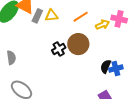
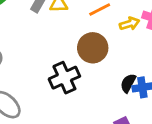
black cross: (59, 49) -> (64, 78), moved, size x1.5

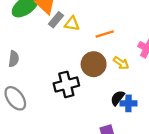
yellow arrow: (129, 24) -> (121, 63), moved, turned 42

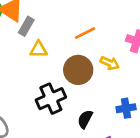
yellow triangle: (72, 24) -> (39, 49), moved
black semicircle: (117, 98) -> (85, 119), moved

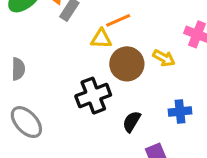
orange line: (85, 33) -> (118, 20), moved
yellow triangle: (39, 49) -> (101, 39), moved

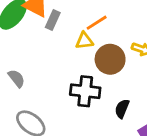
gray semicircle: (18, 69) -> (16, 78), turned -30
black cross: (93, 96) -> (85, 91), turned 36

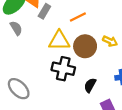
yellow triangle: (84, 41) -> (59, 41), moved, size x1.5
gray semicircle: (16, 78) -> (16, 28), moved

